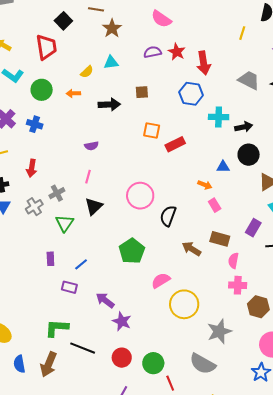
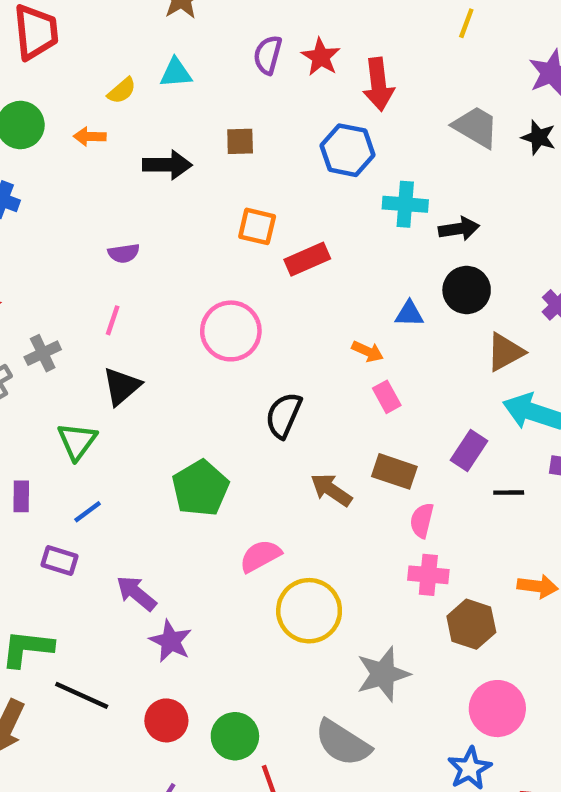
purple semicircle: (153, 52) -> (268, 55), turned -66
pink circle: (140, 196) -> (231, 331), moved
green triangle: (65, 223) -> (77, 441), moved

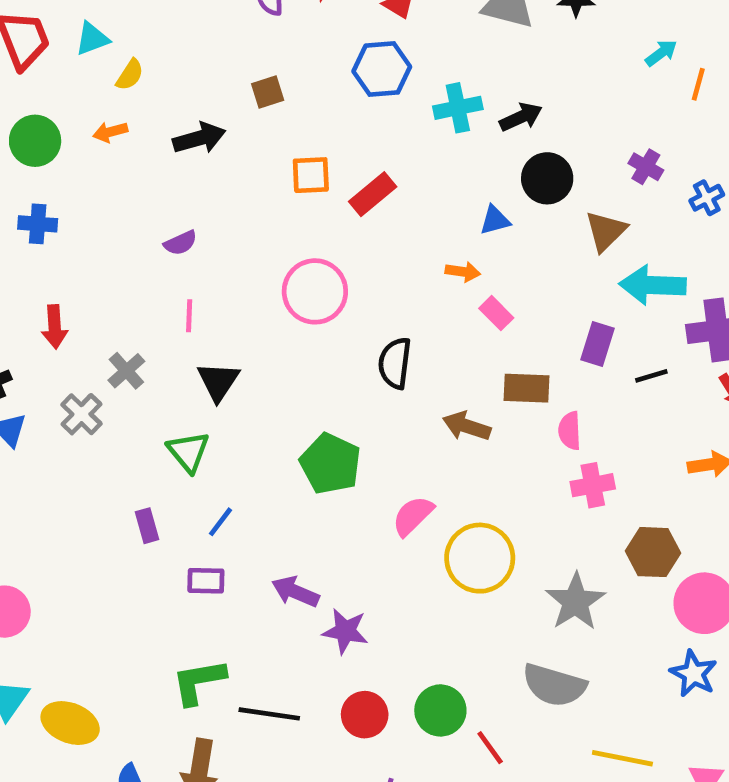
cyan triangle: (176, 73) -> (92, 39), moved
brown hexagon: (471, 624) -> (653, 552), moved

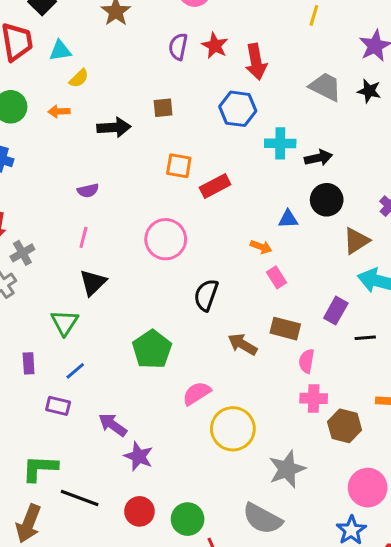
gray cross: (126, 371) -> (22, 253), moved
brown hexagon: (653, 552) -> (345, 426), moved

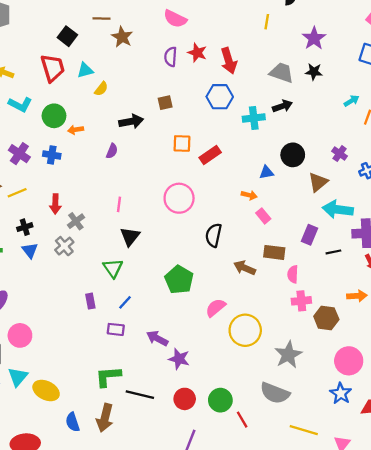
orange arrow: (59, 111) -> (76, 130), moved
black arrow: (318, 158) -> (282, 106), moved
purple semicircle: (88, 191) -> (112, 151), moved, turned -48

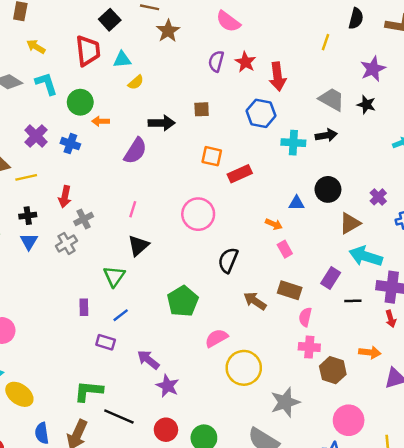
cyan L-shape: (20, 104) -> (46, 84), turned -145
purple semicircle: (112, 151) -> (135, 151), size x1.6

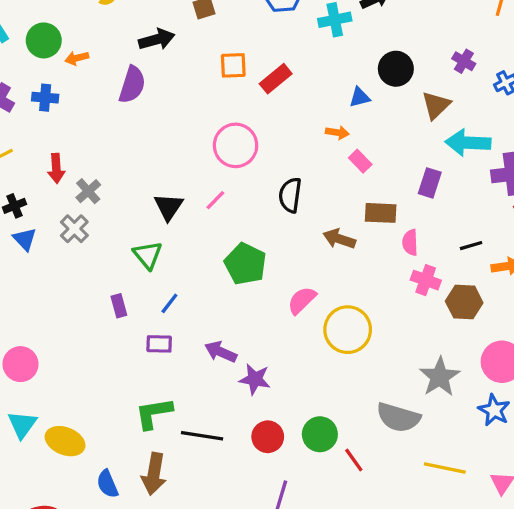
pink line: (133, 209) -> (215, 200), moved, turned 42
black line: (353, 301) -> (471, 246), moved
pink cross: (309, 347) -> (426, 280), turned 30
gray star: (285, 402) -> (440, 377), moved

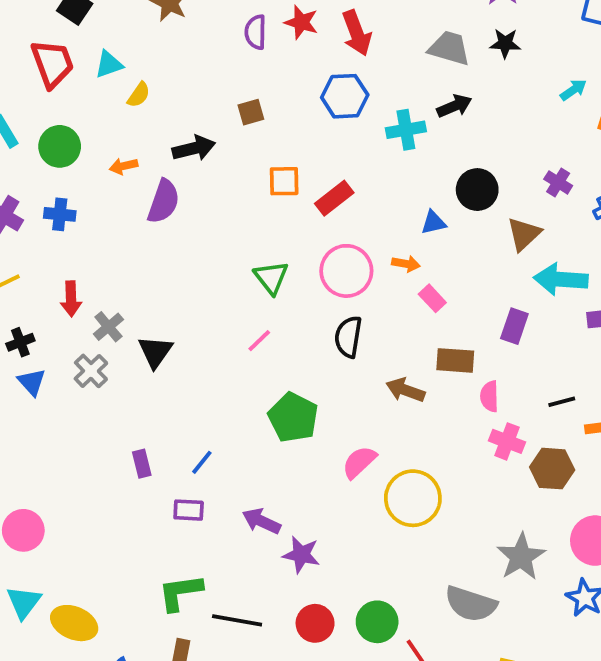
orange arrow: (77, 58) -> (124, 166), moved
pink circle: (236, 145) -> (346, 271), moved
black triangle: (169, 207) -> (155, 352), moved
green triangle: (148, 255) -> (271, 277), moved

